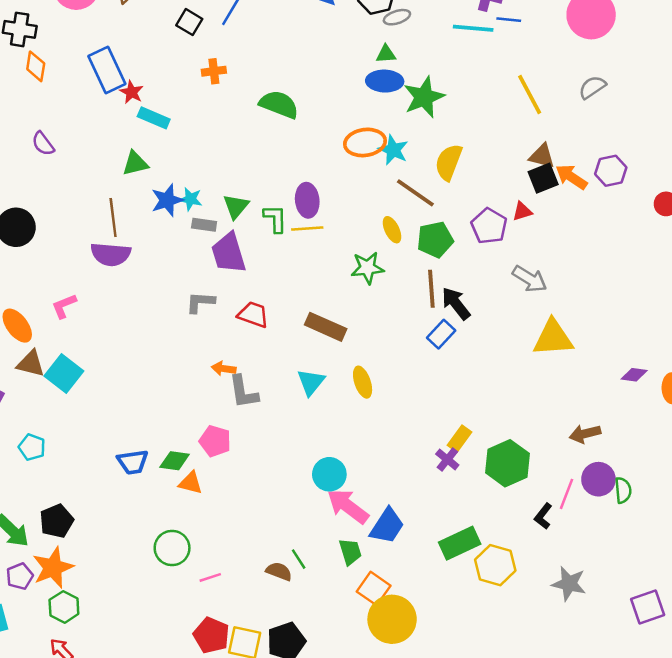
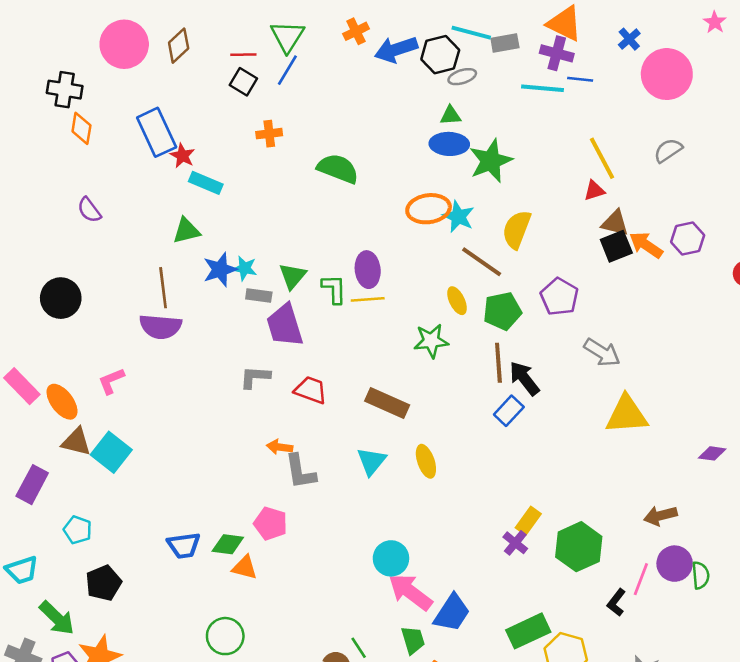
red triangle: (522, 211) -> (594, 191), moved
black pentagon: (57, 521) -> (103, 583), moved

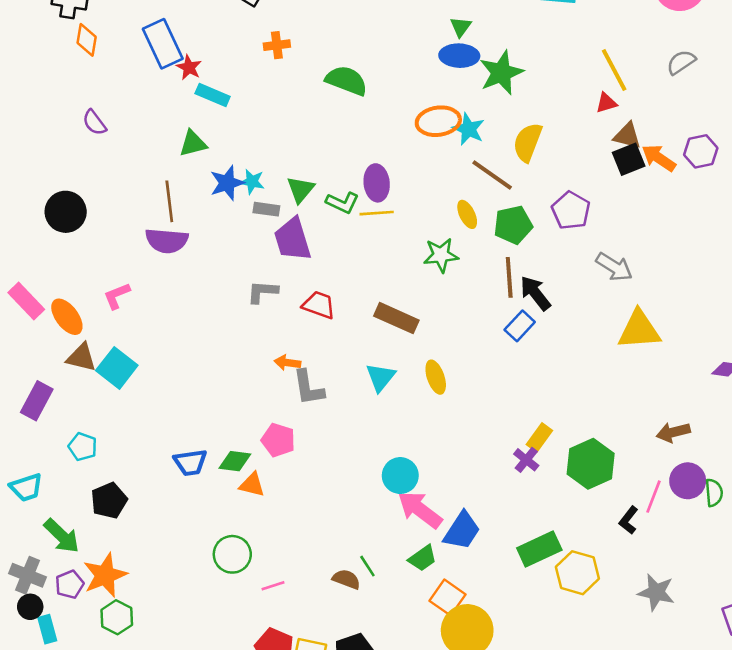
green triangle: (451, 115) -> (461, 27), turned -50
green L-shape: (334, 289) -> (343, 203), turned 116
green trapezoid: (413, 640) -> (423, 558), turned 72

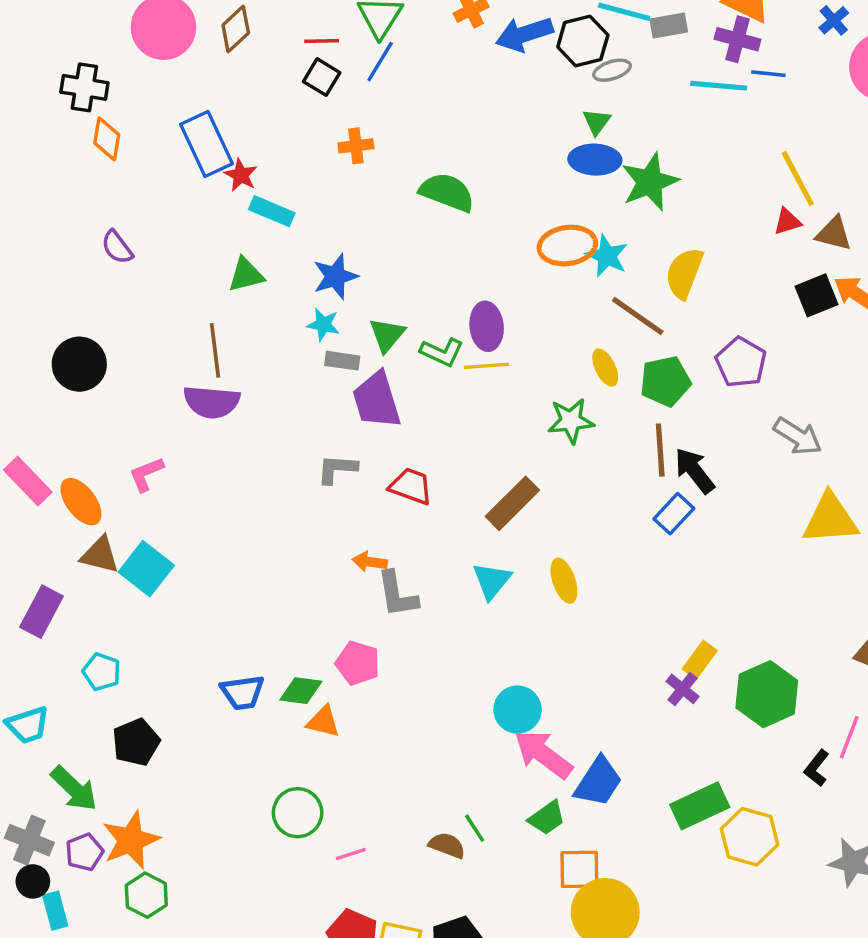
brown triangle: (627, 136) -> (834, 233), moved
blue star: (227, 183) -> (335, 276), moved
brown rectangle: (396, 318) -> (512, 503), turned -69
orange square: (447, 598) -> (579, 869), turned -36

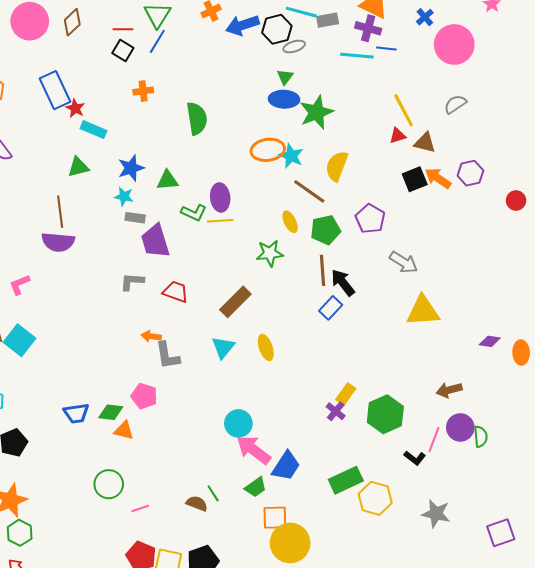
green semicircle: (447, 192) -> (197, 118), turned 60
green triangle: (387, 335) -> (167, 180), moved, turned 45
black L-shape: (817, 768) -> (415, 458), turned -90

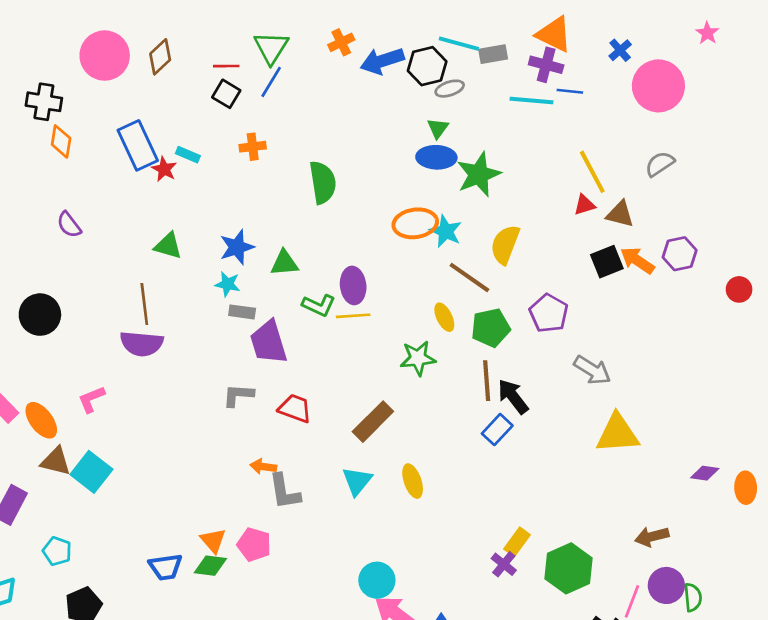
cyan rectangle: (94, 130) -> (188, 155), moved, size x0.7
green triangle: (78, 167) -> (168, 246), turned 30
orange triangle: (124, 430) -> (213, 541), moved, turned 35

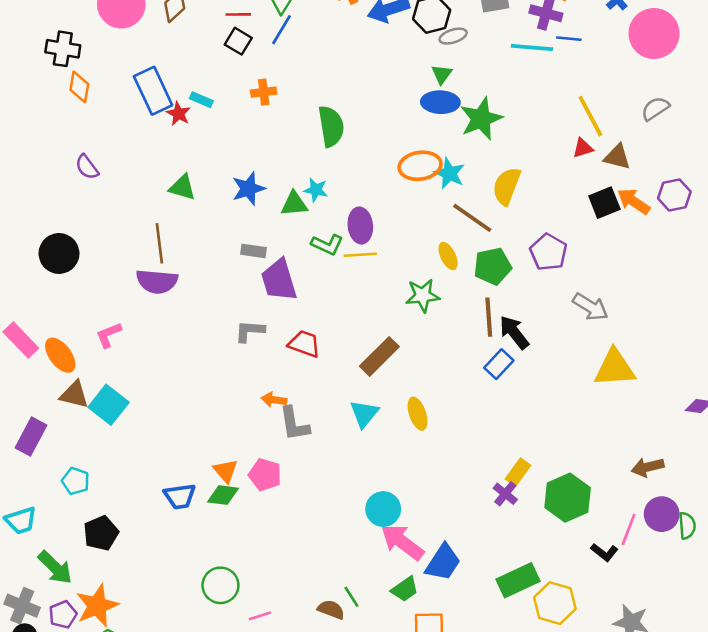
cyan star: (228, 284) -> (316, 190), moved

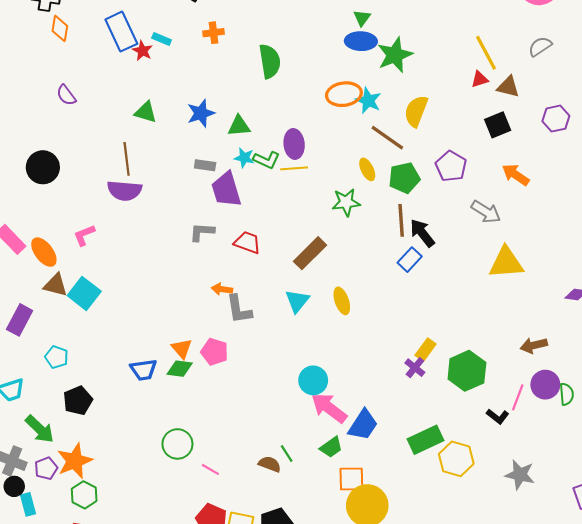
cyan star: (316, 190) -> (244, 158), moved
orange arrow: (634, 201) -> (516, 175), moved
pink line: (260, 616) -> (210, 469), turned 48

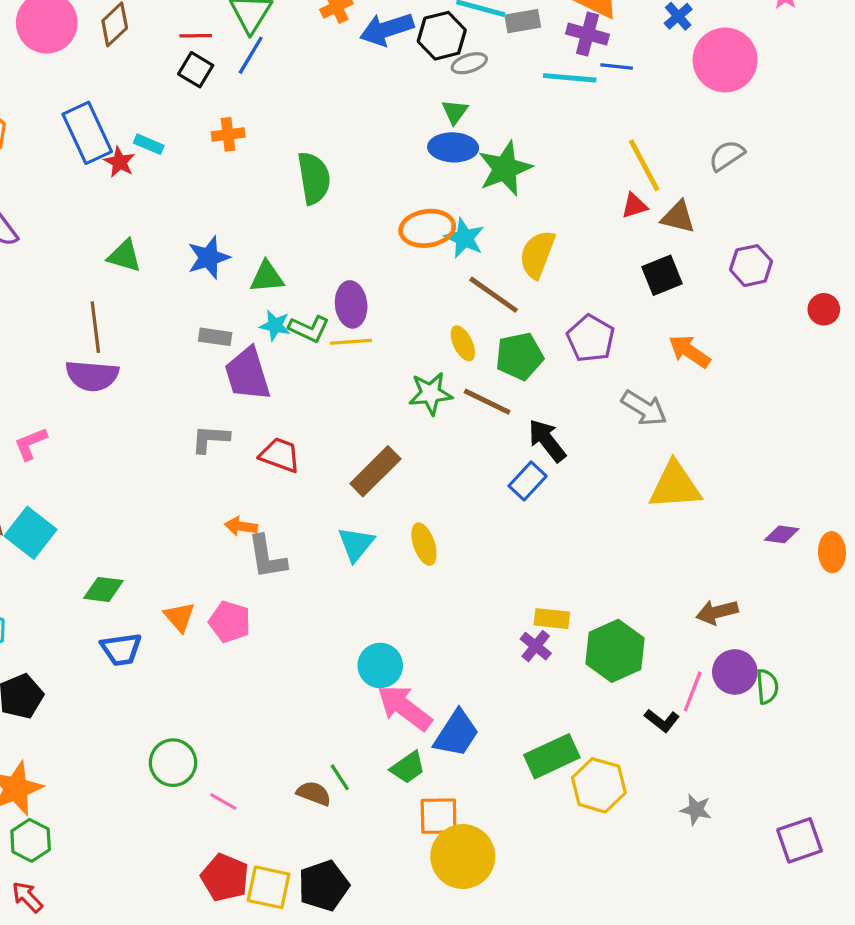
brown line: (401, 220) -> (487, 402), moved, turned -60
yellow rectangle: (426, 350) -> (552, 619), turned 60
green diamond: (180, 369) -> (103, 589), moved
gray star: (520, 475) -> (696, 810), size x0.7

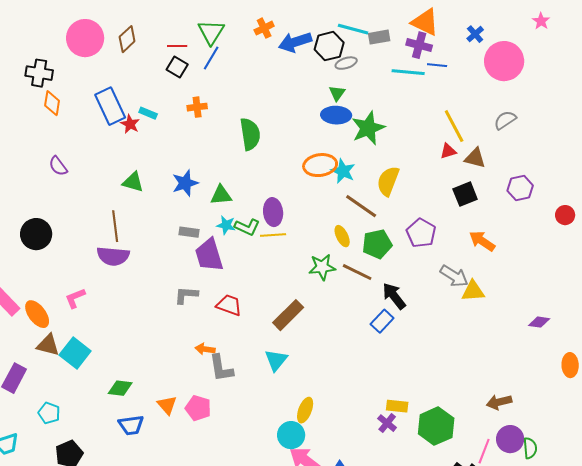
yellow triangle: (675, 486) -> (473, 291), moved, size x0.7
purple diamond: (782, 534) -> (539, 322), moved
yellow ellipse: (424, 544) -> (305, 410), moved, turned 40

